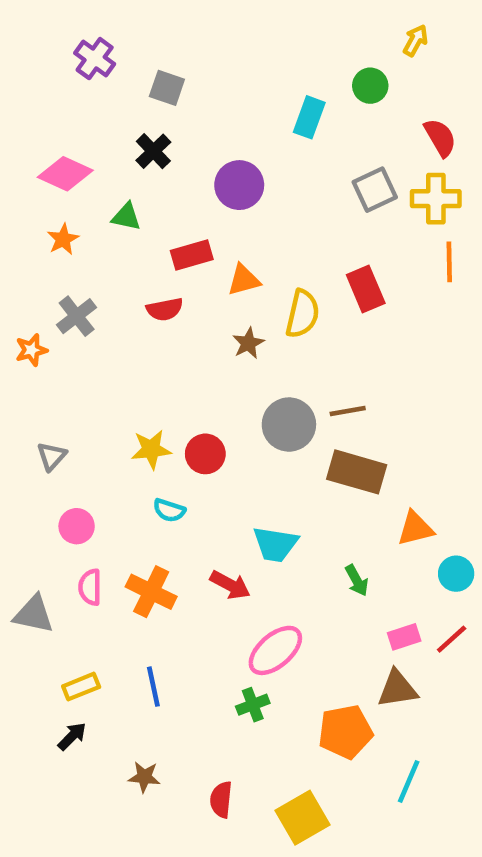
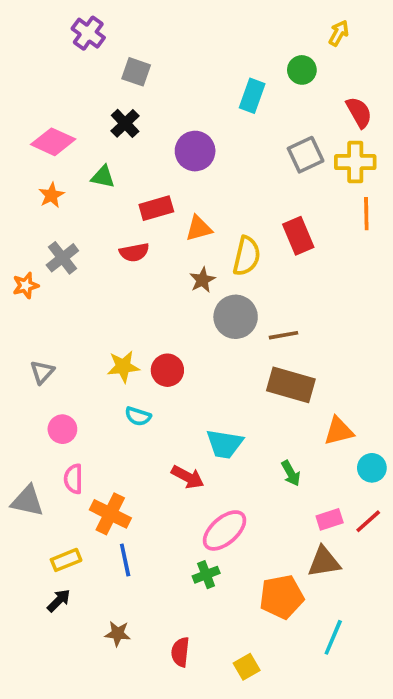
purple cross: (95, 59) -> (88, 33), moved
gray circle: (289, 425) -> (236, 317), moved
orange cross: (151, 592) -> (110, 514), moved
yellow square: (302, 818) -> (247, 667), size x0.6

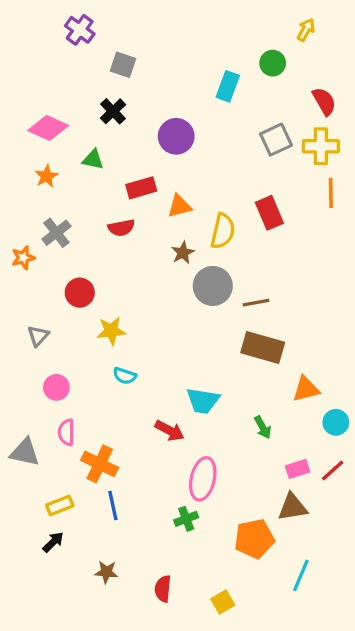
red circle: (167, 370) -> (80, 293), moved
pink ellipse: (225, 530) -> (203, 479), turned -36

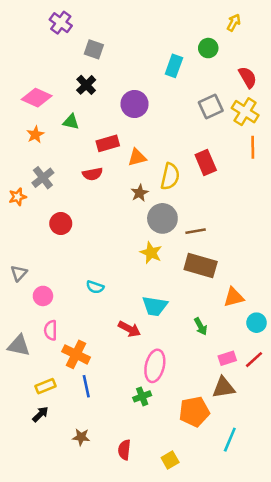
yellow cross: (321, 146) -> (245, 112), turned 32
yellow star: (111, 331) -> (151, 253), moved, turned 30
gray triangle: (38, 336) -> (19, 273), moved

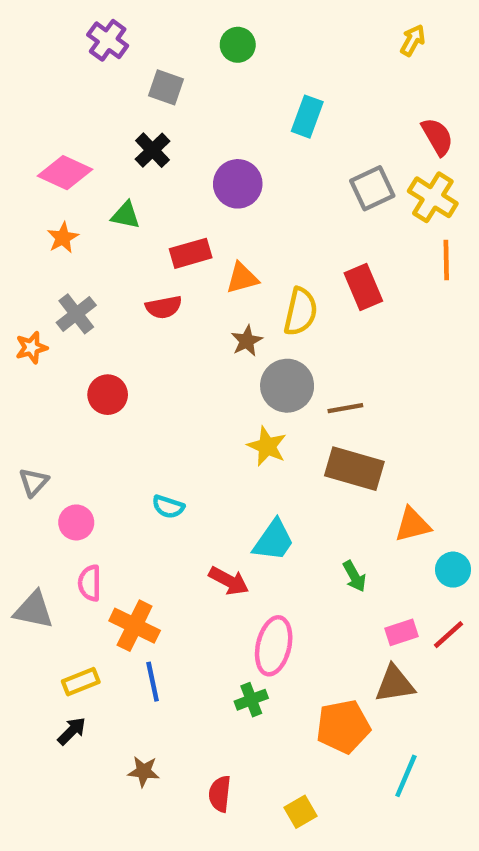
green circle: (208, 48) -> (238, 45), moved
cyan trapezoid: (155, 306) -> (274, 540), turned -64

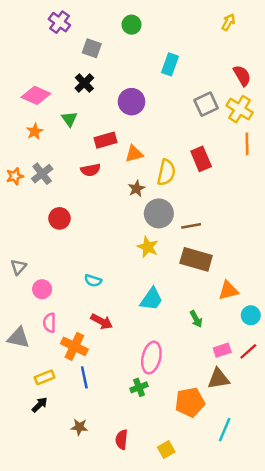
green triangle: (126, 215) -> (69, 119), turned 42
orange star: (31, 348) -> (15, 176), moved
red arrow: (229, 581) -> (102, 322), moved

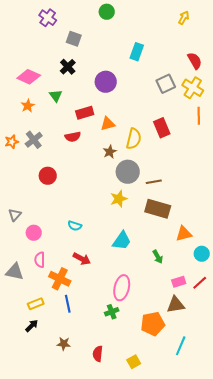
green circle: (132, 25) -> (107, 12), moved
yellow star: (148, 247) -> (119, 199), turned 30

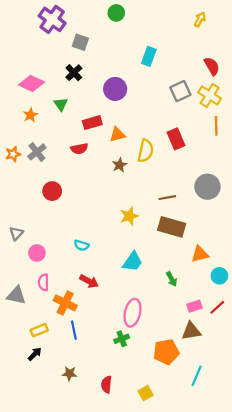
purple cross: (48, 18) -> (52, 19), size x1.4
gray circle: (128, 172) -> (207, 187), moved

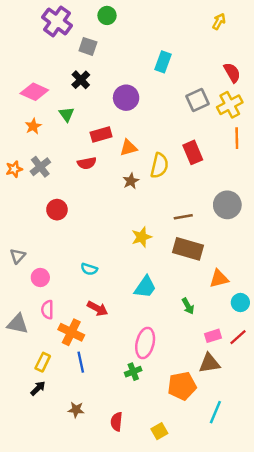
green circle: (116, 13) -> (107, 15), moved
yellow cross: (210, 95) -> (230, 105), turned 30
yellow rectangle: (39, 330) -> (43, 362), turned -42

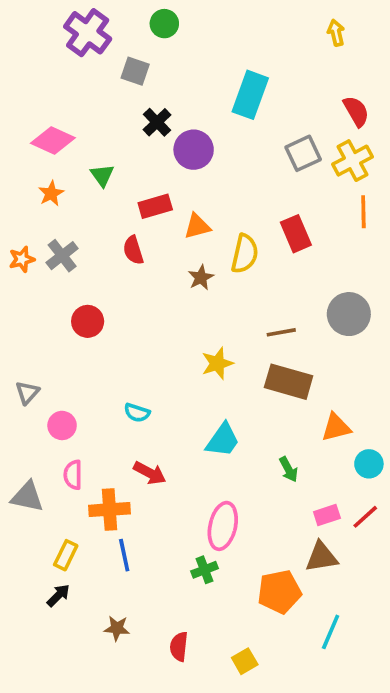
yellow arrow: (219, 21) -> (336, 33), turned -42
cyan rectangle: (163, 62) -> (250, 95), size x1.4
black cross: (81, 80) -> (157, 122), moved
red semicircle: (87, 163) -> (133, 250), turned 84
orange cross: (71, 332) -> (110, 510), turned -30

